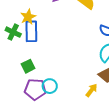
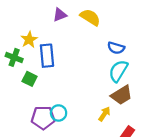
blue rectangle: (31, 31) -> (47, 56), moved
green square: (28, 66) -> (30, 79), moved, turned -32

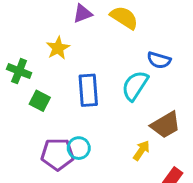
yellow star: (29, 40) -> (58, 48), moved
blue rectangle: (47, 56) -> (88, 90), moved
cyan semicircle: (118, 71) -> (135, 86), moved

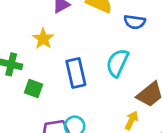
blue semicircle: (159, 60) -> (135, 22), moved

